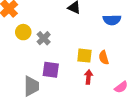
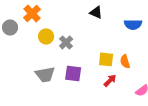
red arrow: (88, 77) -> (110, 80), turned 40
gray trapezoid: (31, 86) -> (45, 74), moved, turned 80

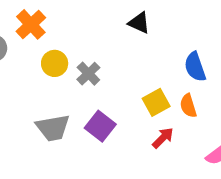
blue semicircle: (133, 24) -> (195, 67), moved, turned 72
yellow square: (106, 59) -> (156, 102), turned -35
purple square: (73, 73) -> (100, 126), turned 30

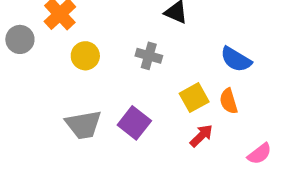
blue semicircle: (195, 67) -> (236, 59), turned -40
gray cross: (88, 74) -> (149, 56), moved, turned -30

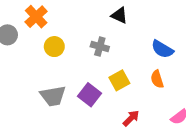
yellow square: (194, 98) -> (119, 80), moved
red arrow: (201, 136) -> (131, 118), moved

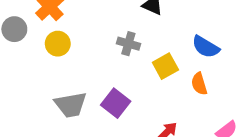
yellow circle: (54, 47) -> (58, 44), moved
yellow square: (119, 80) -> (165, 66), moved

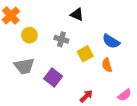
yellow circle: (58, 44) -> (29, 35), moved
gray trapezoid: (71, 105) -> (24, 66), moved

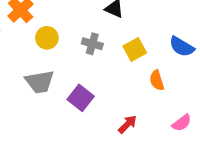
blue semicircle: (111, 41) -> (182, 47), moved
yellow square: (85, 54) -> (135, 50), moved

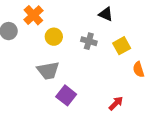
purple square: (81, 98) -> (66, 95), moved

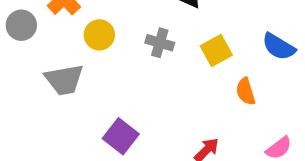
gray trapezoid: (48, 71) -> (64, 80), moved

